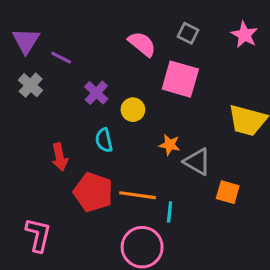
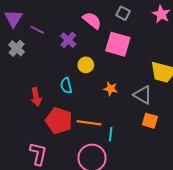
purple cross: (96, 93) -> (68, 40), moved
gray triangle: (197, 162) -> (143, 95), moved
pink L-shape: (38, 235) -> (38, 154), moved

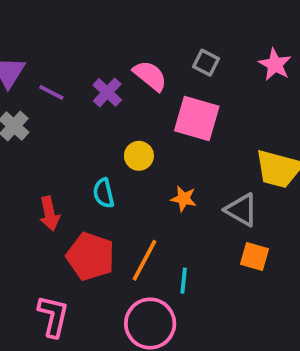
purple cross: (68, 40) -> (107, 92), moved
orange line: (89, 123) -> (145, 260), turned -70

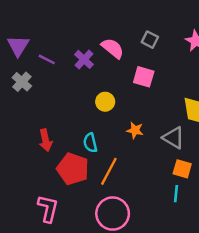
pink square: (197, 119) -> (144, 77), size x0.7
cyan semicircle: (104, 193) -> (90, 143), moved
cyan line: (184, 281) -> (176, 194), moved

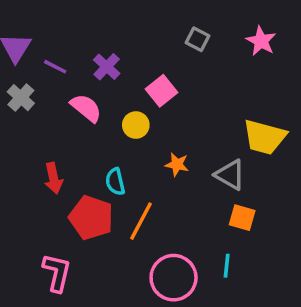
pink semicircle: (113, 48) -> (86, 108), moved
pink square: (144, 77) -> (162, 91), moved, turned 35
cyan line: (176, 194) -> (227, 266), moved
pink circle: (113, 214) -> (174, 278), moved

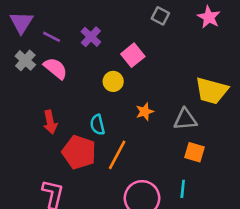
pink semicircle: (86, 108) -> (55, 68), moved
orange star: (177, 164) -> (145, 112), turned -30
gray triangle: (230, 175) -> (185, 119), turned -35

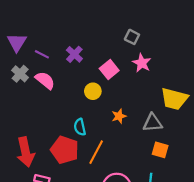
pink star: (209, 17) -> (142, 63), moved
red arrow: (50, 122) -> (26, 152), moved, size x1.5

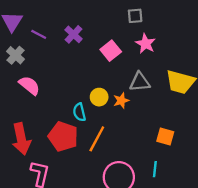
gray square: (132, 37) -> (135, 16), turned -32
pink semicircle: (45, 80) -> (29, 85), moved
yellow circle: (93, 91) -> (99, 97), moved
gray triangle: (153, 123) -> (140, 82), moved

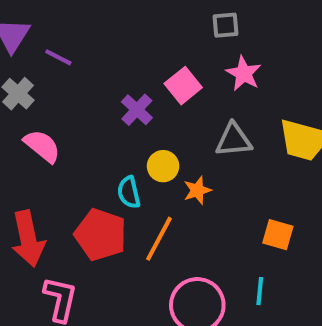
purple cross: (74, 34) -> (137, 110), moved
orange star: (121, 101) -> (197, 190), moved

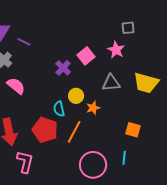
gray square: (226, 25) -> (128, 28), moved

